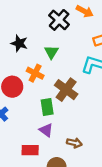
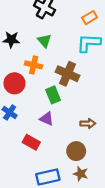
purple triangle: (46, 130) -> (47, 119), moved
red rectangle: (30, 150) -> (31, 142), moved, turned 42

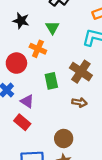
brown cross: (67, 74) -> (81, 72), moved
purple triangle: (47, 119) -> (27, 101), moved
brown arrow: (88, 123) -> (79, 102), moved

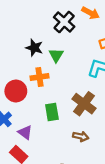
black star: (21, 21) -> (34, 48), moved
orange cross: (38, 49) -> (39, 77), turned -35

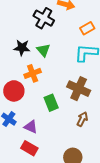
brown arrow: (81, 136) -> (82, 119), turned -64

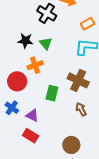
green rectangle: (51, 103) -> (52, 93), turned 35
brown arrow: (82, 119) -> (81, 109), turned -56

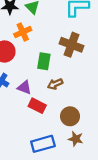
brown arrow: (81, 109) -> (55, 84), moved, turned -80
red rectangle: (31, 136) -> (37, 106), moved

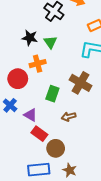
brown arrow: (55, 84) -> (69, 117), moved
brown circle: (70, 116) -> (56, 148), moved

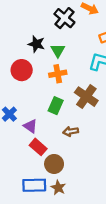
orange cross: (38, 64) -> (58, 74), moved
red circle: (18, 79) -> (22, 70), moved
brown star: (70, 170) -> (58, 188), moved

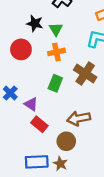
brown arrow: (71, 131) -> (79, 118), moved, size x1.5
brown circle: (54, 164) -> (66, 141), moved

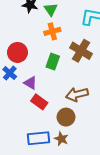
red circle: (21, 49) -> (17, 52), moved

